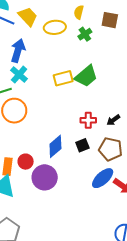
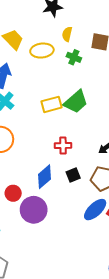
green cross: (85, 34) -> (74, 57), turned -32
red cross: (88, 120) -> (63, 146), moved

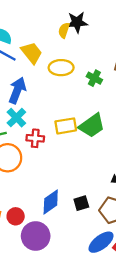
yellow semicircle: (67, 34) -> (64, 30), moved
red cross: (63, 146) -> (35, 138), moved

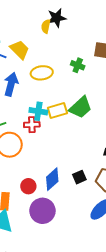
yellow ellipse: (61, 68) -> (42, 73), moved
cyan cross: (16, 118) -> (38, 111), moved, turned -30
red circle: (16, 216) -> (28, 186), moved

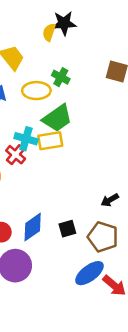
green cross: (78, 65) -> (61, 77), moved
green trapezoid: (80, 107) -> (57, 118), moved
red cross: (32, 125) -> (16, 155), turned 35

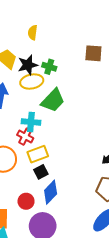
black star: (64, 23) -> (28, 65), moved
yellow rectangle: (50, 141) -> (38, 154), moved
black square: (67, 229) -> (41, 172), moved

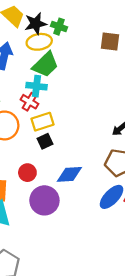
brown square: (93, 53) -> (110, 42), moved
green trapezoid: (53, 100) -> (45, 65), moved
blue diamond: (51, 192) -> (69, 174), moved, turned 40

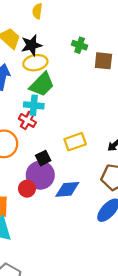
green cross: (59, 27) -> (80, 45), moved
yellow rectangle: (42, 122) -> (75, 142), moved
purple circle: (44, 200) -> (40, 175), moved

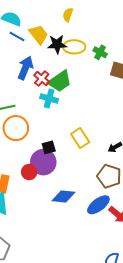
yellow ellipse: (35, 63) -> (74, 47), moved
red cross: (27, 120) -> (42, 79), moved
yellow rectangle: (75, 142) -> (80, 138), turned 66
blue diamond: (67, 189) -> (64, 197), moved

